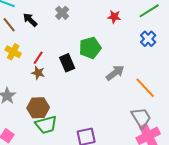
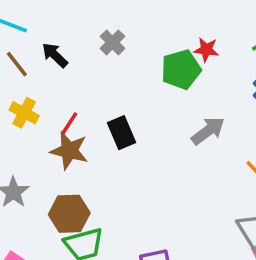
green pentagon: (90, 48) -> (181, 69), moved
brown star: (38, 73) -> (69, 151), size x1.5
gray arrow: (115, 73) -> (208, 131), moved

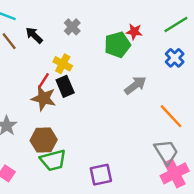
yellow cross: (24, 113) -> (63, 64), moved
black rectangle: (122, 133) -> (65, 86), moved

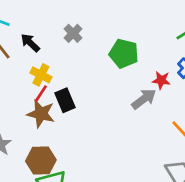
red star: (134, 32) -> (161, 80), moved
green pentagon: (117, 45) -> (124, 53), turned 30
yellow cross: (63, 64) -> (41, 75), moved

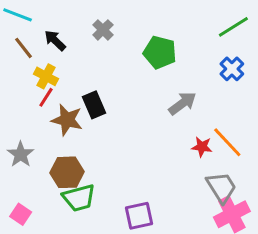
yellow cross: (41, 75) -> (46, 76), moved
red star: (161, 80) -> (202, 147), moved
red line: (41, 94) -> (46, 97), moved

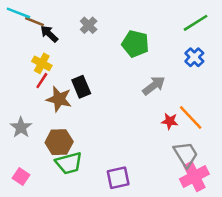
brown line: (24, 48) -> (34, 22), moved, turned -30

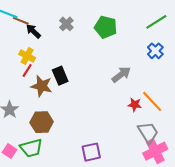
green pentagon: (135, 44) -> (106, 27), moved
green trapezoid: (69, 163) -> (31, 148), moved

